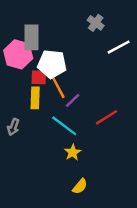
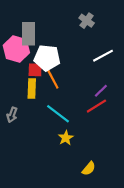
white line: (119, 47) -> (103, 56), moved
purple line: (73, 100) -> (101, 91), moved
yellow semicircle: (80, 186) -> (89, 169), moved

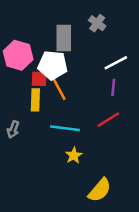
gray rectangle: (28, 34) -> (64, 38), moved
purple line: (101, 91) -> (113, 87), moved, turned -40
cyan line: (58, 114) -> (65, 128), turned -30
yellow semicircle: (89, 169) -> (100, 190), size x1.5

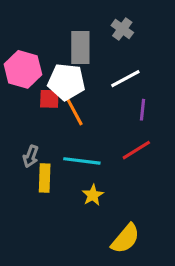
white line: (116, 63) -> (125, 79), moved
yellow rectangle: (35, 100) -> (45, 178), moved
gray arrow: (13, 129) -> (31, 156), moved

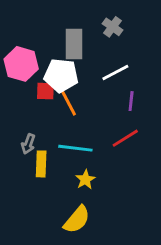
yellow semicircle: (125, 239) -> (77, 220), moved

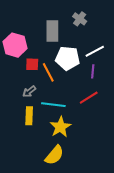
white line: (115, 73) -> (95, 51), moved
white pentagon: (61, 75) -> (68, 58), moved
gray arrow: (28, 144) -> (29, 92), moved, turned 32
yellow star: (85, 180) -> (60, 127), size x1.5

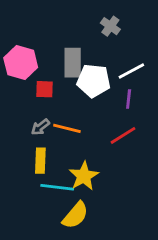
gray rectangle: (52, 31) -> (73, 63), moved
orange line: (48, 72) -> (67, 128), moved, turned -48
cyan line: (53, 105) -> (57, 187), moved

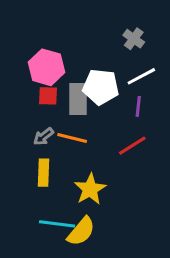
gray cross: (110, 26) -> (134, 39), moved
pink hexagon: (21, 63) -> (46, 67), moved
gray rectangle: (73, 63) -> (78, 99), moved
cyan line: (57, 187) -> (57, 224), moved

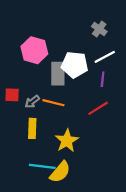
red square: (48, 96) -> (12, 95), moved

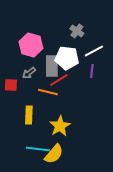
gray cross: (99, 29) -> (77, 31), moved
gray arrow: (32, 102) -> (29, 73), moved
red line: (98, 108) -> (59, 80), moved

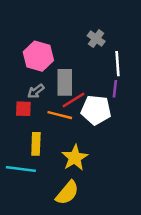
white line: (94, 51) -> (117, 64), turned -66
white pentagon: (67, 58) -> (96, 110), moved
red square: (11, 85) -> (23, 109), moved
cyan line: (38, 149) -> (21, 169), moved

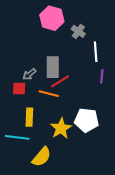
pink hexagon: (38, 56) -> (52, 18), moved
purple line: (115, 89) -> (102, 76), moved
white pentagon: (96, 110) -> (86, 120), moved
yellow semicircle: (67, 193) -> (42, 157), moved

